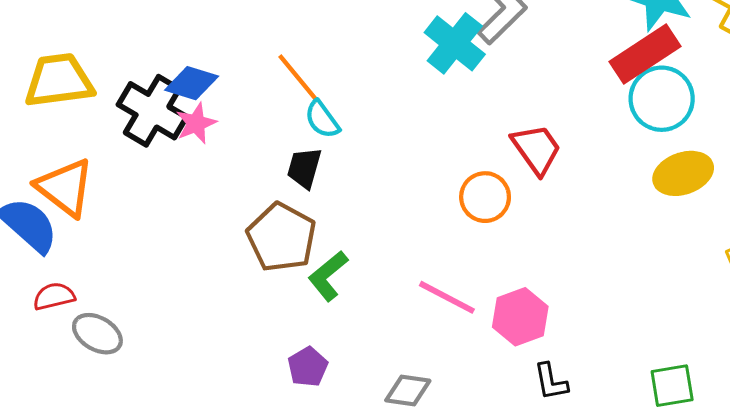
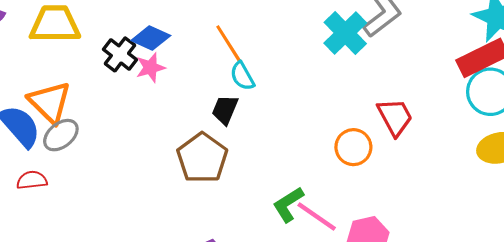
black cross: (152, 111) -> (120, 54), size x0.7
green L-shape: (328, 276) -> (288, 204), moved
gray ellipse: (97, 334) -> (61, 135), moved, turned -75

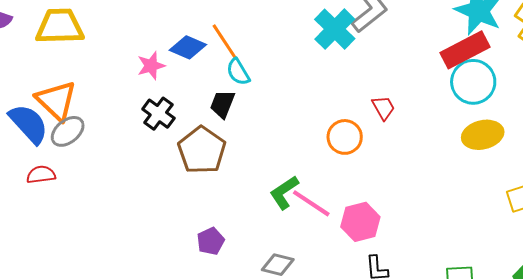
blue diamond: (151, 38) -> (188, 47), moved
black cross: (120, 54) -> (158, 114), moved
red trapezoid: (395, 117) -> (383, 108), size x0.7

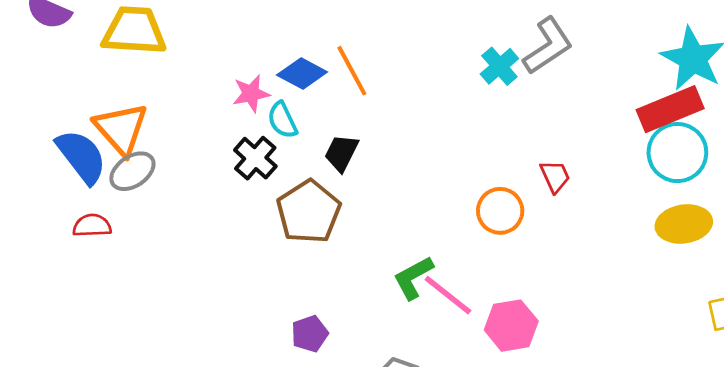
cyan cross: (335, 29) -> (499, 66), size x0.7
cyan semicircle: (238, 72) -> (282, 120), moved

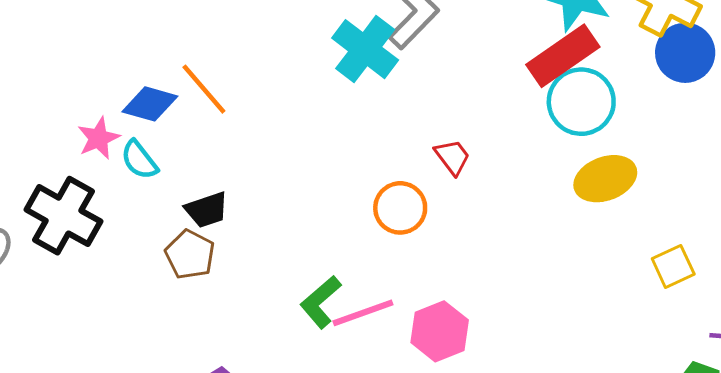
cyan cross: (499, 66) -> (365, 49), size x1.5
black trapezoid: (341, 153) -> (207, 210), moved, turned -123
black cross: (255, 158) -> (64, 216), moved, size x1.5
brown pentagon: (309, 212) -> (190, 255), size x0.7
pink line: (448, 295) -> (363, 313), turned -46

